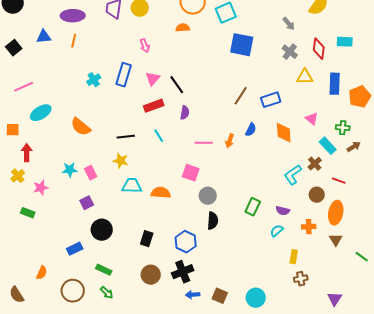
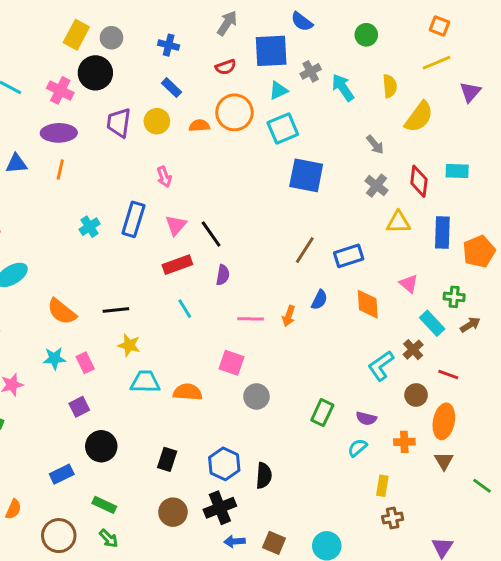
orange semicircle: (183, 28) -> (199, 126), moved
orange semicircle: (81, 127) -> (62, 312), moved
black line: (126, 137) -> (116, 310), moved
black semicircle: (213, 221) -> (264, 476), moved

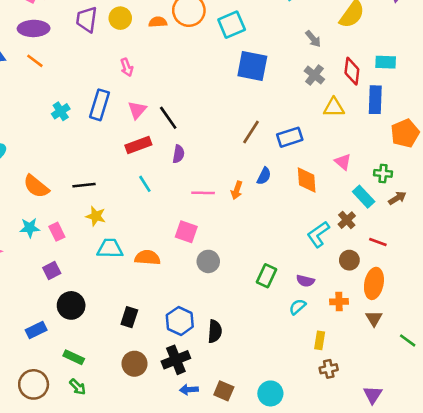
orange line: (60, 170) -> (35, 61), turned -66
blue rectangle: (442, 232) -> (375, 100), moved

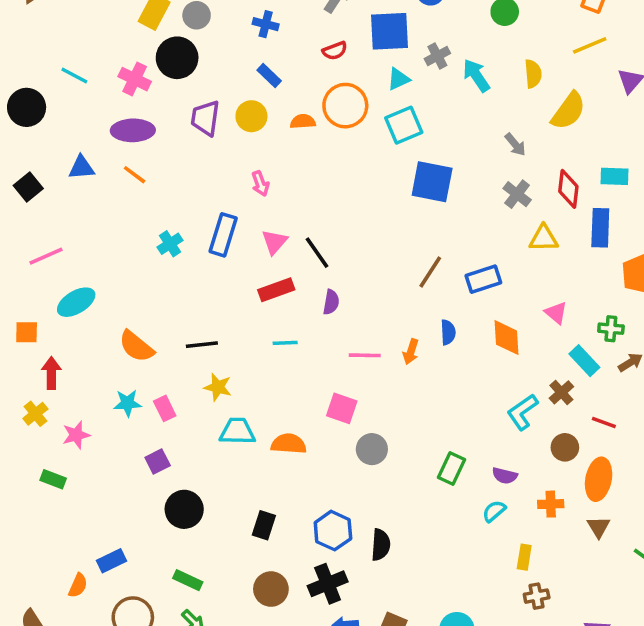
blue semicircle: (264, 176) -> (448, 332), turned -30
cyan line: (145, 184) -> (285, 343), turned -60
blue rectangle: (36, 330) -> (112, 561), moved

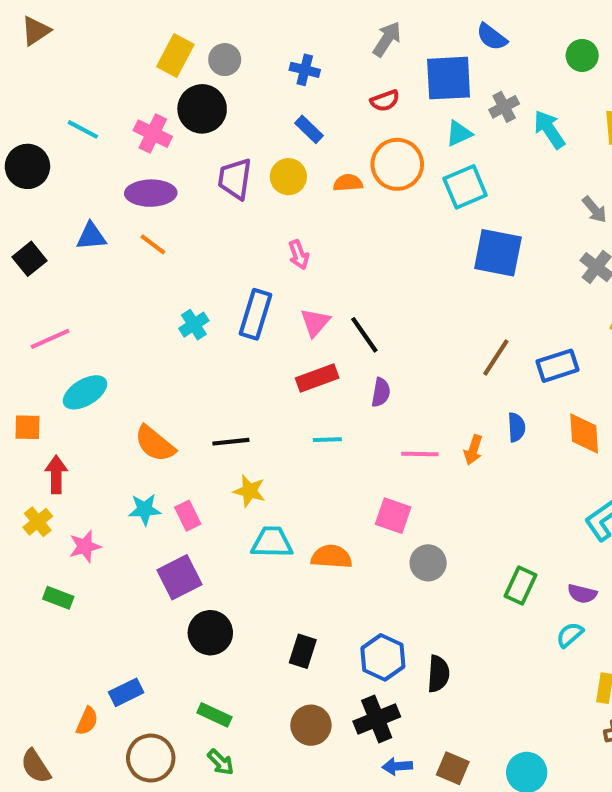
purple square: (158, 462) -> (179, 577), size x1.5

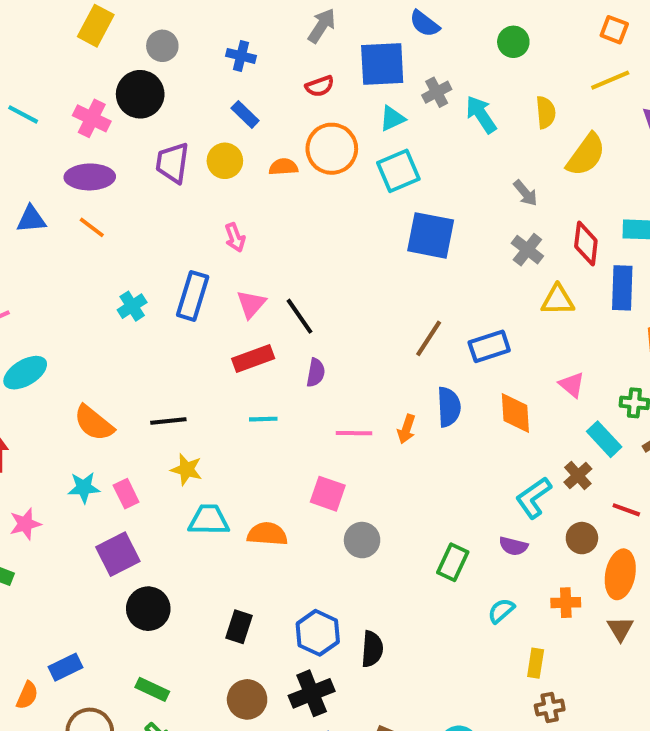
yellow rectangle: (175, 55) -> (96, 26), moved
blue semicircle: (516, 427) -> (449, 407), size x1.4
purple semicircle: (582, 594) -> (513, 546), moved

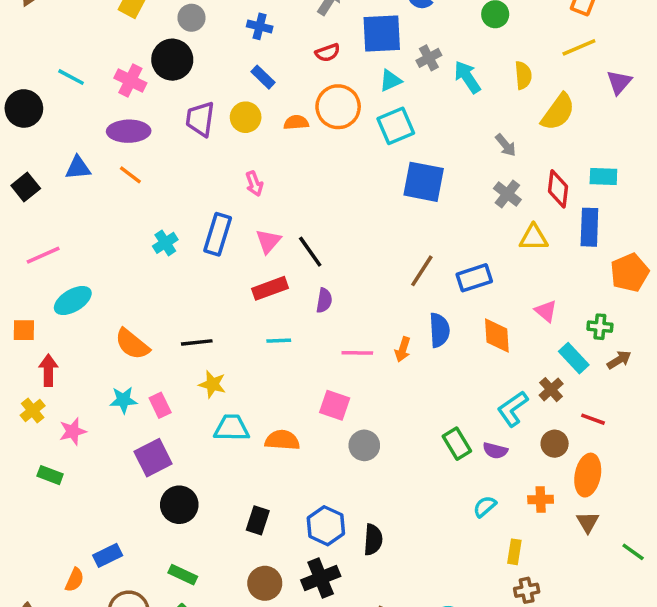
green rectangle: (453, 562) -> (457, 444), moved, turned -56

